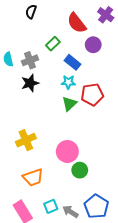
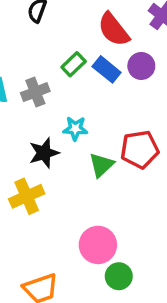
blue rectangle: (72, 62) -> (107, 69), moved
cyan star: (68, 82) -> (75, 129), moved
black star: (30, 83) -> (44, 153), moved
yellow cross: (26, 140) -> (27, 196), moved

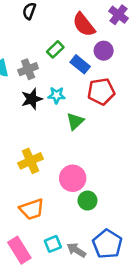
blue rectangle: (107, 69) -> (80, 64), moved
red pentagon: (140, 149) -> (101, 92), moved
black star: (44, 153) -> (32, 99), moved
yellow cross: (27, 196) -> (31, 161), moved

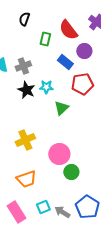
green rectangle: (55, 49) -> (45, 39), moved, turned -32
black star: (32, 99) -> (26, 90), turned -30

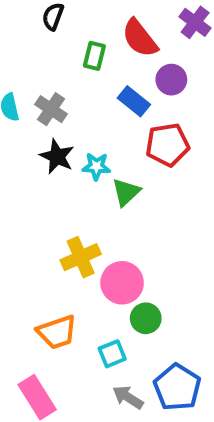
gray cross: (23, 66) -> (51, 109), turned -35
cyan star: (46, 87) -> (96, 166), moved
yellow cross: (25, 140) -> (81, 257), moved
cyan square: (43, 207) -> (112, 354), moved

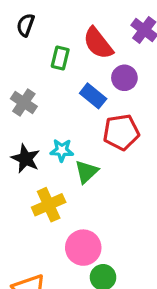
black star: (57, 157) -> (26, 159), moved
yellow cross: (81, 257) -> (49, 205), moved

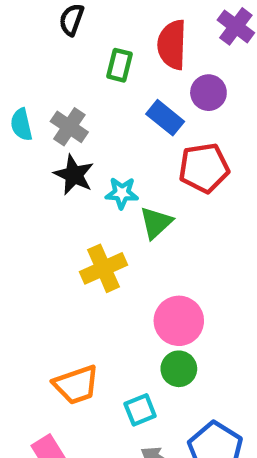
red semicircle: (98, 43) -> (172, 45), turned 40
black star: (26, 159) -> (74, 175), moved
pink circle: (83, 248) -> (179, 321), moved

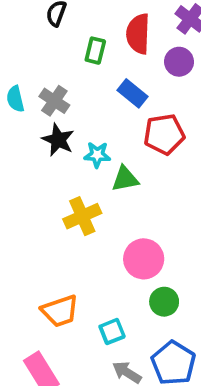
purple circle: (208, 93) -> (179, 62), moved
green triangle: (156, 223) -> (125, 179), turned 32
green circle: (179, 369) -> (164, 302), moved

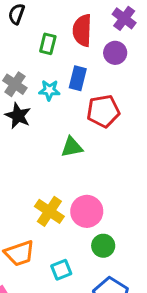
blue rectangle: (132, 93) -> (78, 78), turned 65
cyan star: (97, 155) -> (49, 90), moved
yellow cross: (82, 216) -> (49, 211), moved, turned -32

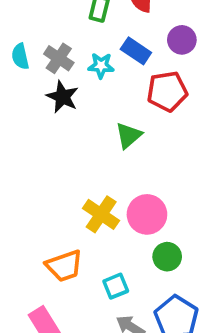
purple circle: (115, 53) -> (182, 40), moved
blue rectangle: (78, 78) -> (136, 51), turned -70
green triangle: (72, 147) -> (129, 135), turned -30

